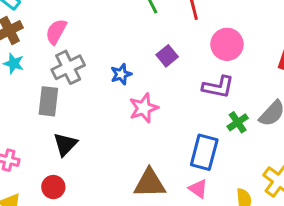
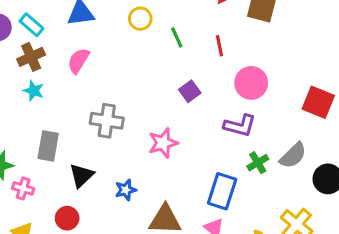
gray cross: (68, 67) -> (107, 121), moved, turned 32
blue star: (121, 74) -> (126, 190), moved
gray rectangle: (48, 101) -> (48, 146), moved

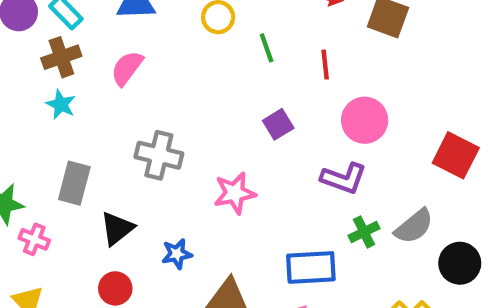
blue rectangle: (222, 191) -> (311, 267), turned 64
red circle: (67, 218) -> (115, 288), moved

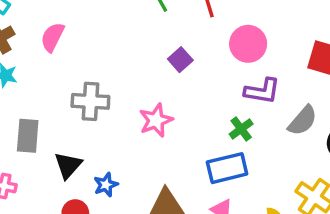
purple L-shape: (344, 178) -> (262, 91), moved
green cross: (364, 232) -> (241, 129), moved
blue star: (177, 254) -> (106, 185), moved

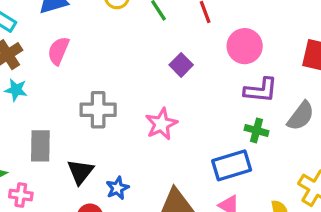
green cross: (241, 129) -> (256, 130), moved, turned -35

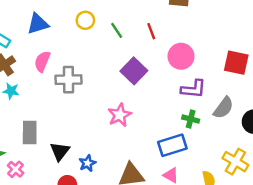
purple square: (181, 65) -> (134, 71), size x1.5
gray cross: (98, 110) -> (69, 80), moved
pink cross: (21, 195) -> (16, 169), turned 35

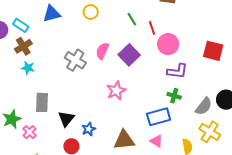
green line: (117, 30) -> (132, 19), moved
red line: (151, 31) -> (152, 28), moved
pink semicircle: (42, 61) -> (102, 51), moved
gray cross: (69, 80) -> (75, 60), turned 30
gray semicircle: (223, 108) -> (204, 106), moved

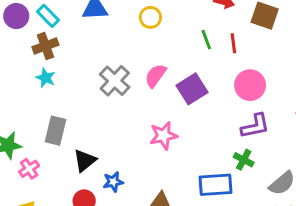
red line: (152, 28) -> (233, 43), moved
purple L-shape: (177, 71) -> (255, 126), turned -30

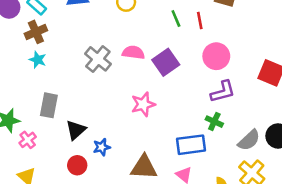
pink semicircle: (156, 76) -> (133, 52), turned 65

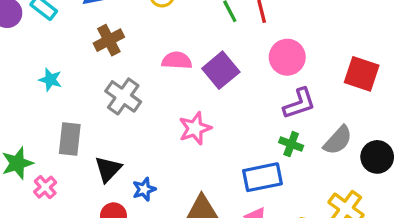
brown cross: (36, 32) -> (109, 40), moved
gray cross: (98, 59) -> (123, 96), moved
gray semicircle: (249, 140) -> (338, 140), moved

